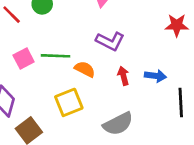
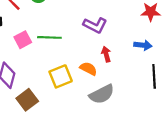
orange semicircle: (85, 69) -> (88, 69), moved
blue arrow: (155, 76) -> (143, 45), moved

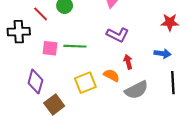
pink square: (23, 40) -> (50, 48), turned 35
gray semicircle: (102, 94) -> (136, 90), moved

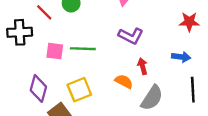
yellow square: (85, 83) -> (79, 90), moved
gray semicircle: (136, 90) -> (152, 98), turned -30

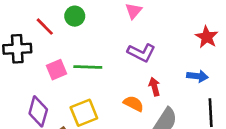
red star: (189, 22) -> (207, 37), turned 30
pink square: (55, 51) -> (56, 70), turned -30

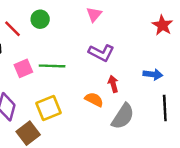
red star: (207, 37) -> (162, 25), moved

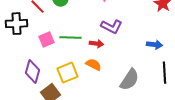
red arrow: (113, 84) -> (97, 44), moved, turned 112
orange semicircle: (94, 100) -> (94, 65), moved

